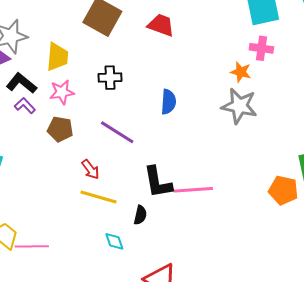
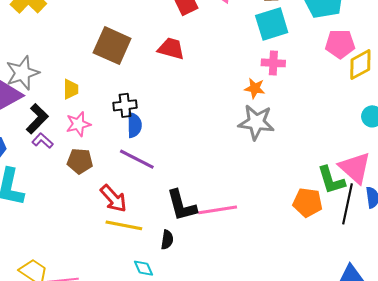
yellow trapezoid: (57, 57) -> (71, 89), size x0.7
black L-shape: (21, 83) -> (37, 119), turned 100
blue semicircle: (168, 102) -> (134, 125), moved
red arrow: (90, 169) -> (113, 199), size x1.4

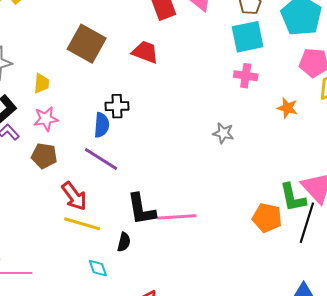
orange star: (255, 88) -> (287, 108), moved
black cross: (125, 105) -> (117, 106), moved
gray star: (256, 122) -> (223, 133), size x0.6

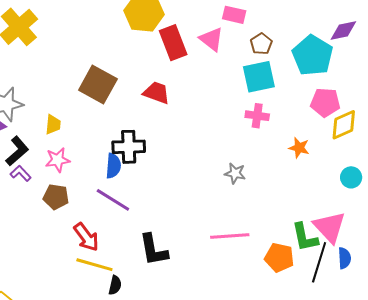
black cross: (117, 106) -> (129, 147), size x1.4
pink line: (177, 217) -> (230, 236), moved
black semicircle: (124, 242) -> (115, 285), moved

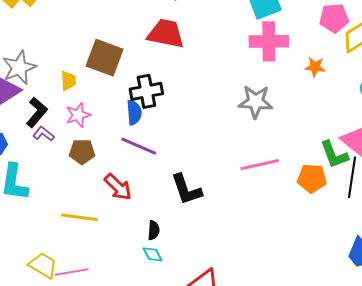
brown square: (98, 85) -> (105, 58), moved
red trapezoid: (157, 93) -> (166, 34), size x1.4
pink cross: (257, 116) -> (269, 41), size x1.6
gray star: (235, 173) -> (256, 102), size x1.6
yellow line: (94, 265) -> (79, 217), moved

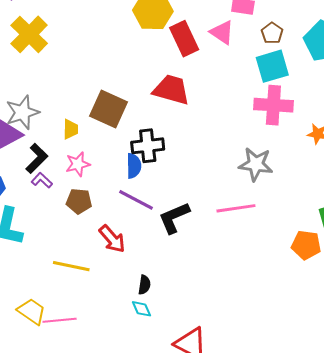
pink line: (260, 165) -> (236, 208), moved
black L-shape: (186, 189) -> (174, 218), moved, turned 81

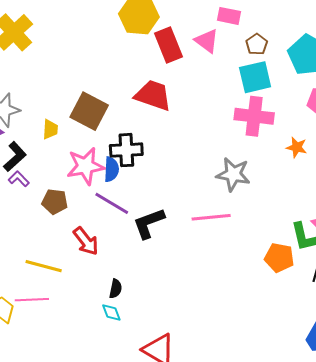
pink star: (78, 164) -> (85, 166), moved, size x1.5
pink line: (60, 320) -> (32, 300), moved

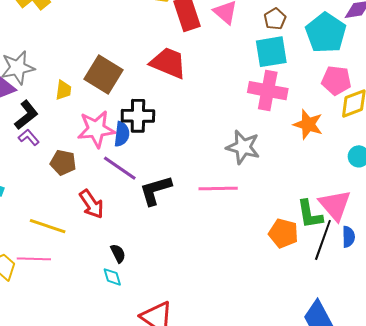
orange star: (297, 147) -> (308, 124), size x1.4
black semicircle: (116, 289) -> (118, 253), turned -42

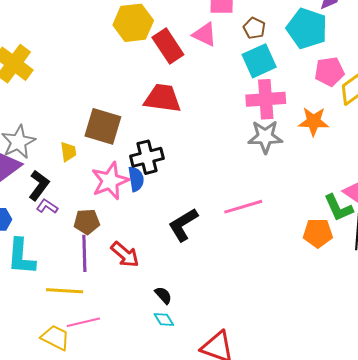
gray star: (243, 147) -> (265, 137), moved
purple line: (120, 168) -> (84, 253), moved, turned 69
yellow line: (48, 226) -> (65, 291), moved

